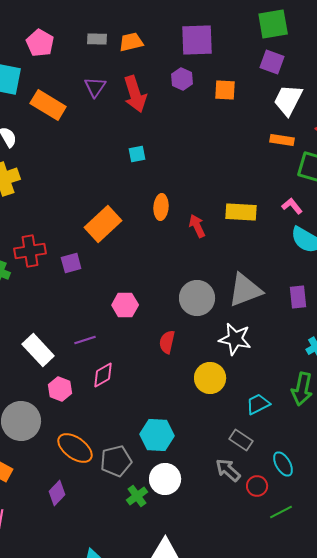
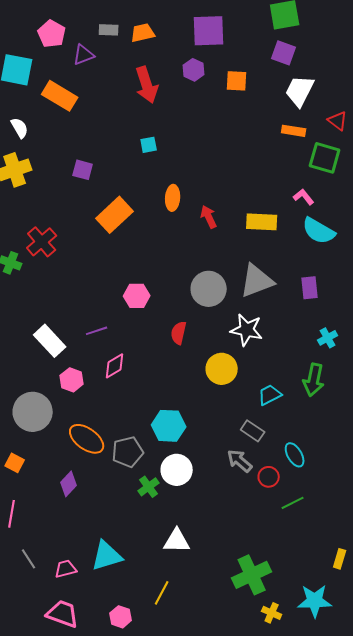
purple triangle: (95, 87) -> (84, 55), moved, turned 35
yellow rectangle: (241, 212) -> (262, 222), moved
red cross: (30, 251) -> (42, 242), turned -32
purple square: (71, 263) -> (83, 170), moved, turned 30

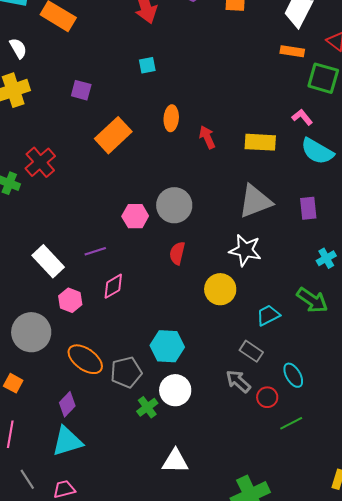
gray circle: (209, 289) -> (174, 205), moved
green arrow: (314, 380) -> (312, 300), turned -68
cyan triangle: (107, 556) -> (67, 441), moved

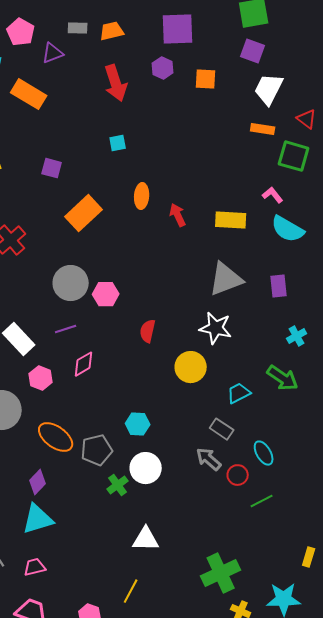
gray circle: (174, 205) -> (71, 283), moved
cyan hexagon: (167, 346) -> (138, 424), size x0.7

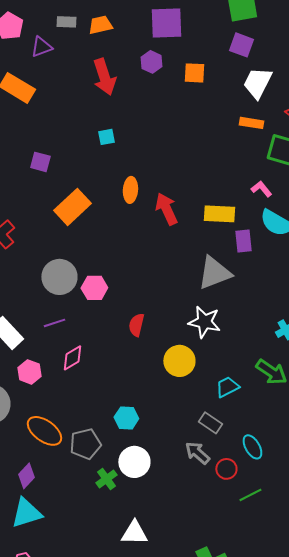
red arrow: (178, 215) -> (166, 209), size x1.4
purple rectangle: (279, 286) -> (243, 241), moved

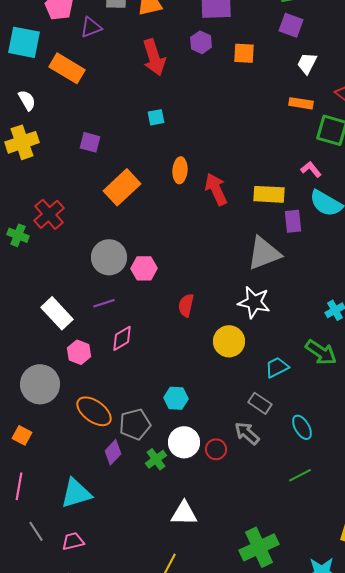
white trapezoid: (257, 83) -> (307, 63), size x0.7
red circle: (226, 469) -> (216, 449), moved
purple diamond: (26, 476) -> (113, 452), moved

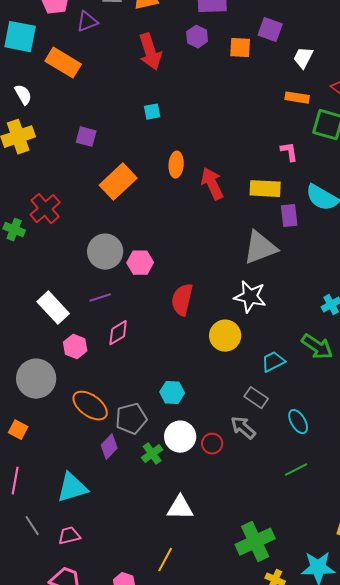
purple square: (291, 25) -> (270, 30), moved
pink L-shape: (311, 169) -> (289, 152), moved, turned 30
red semicircle: (186, 305) -> (182, 300), size x1.4

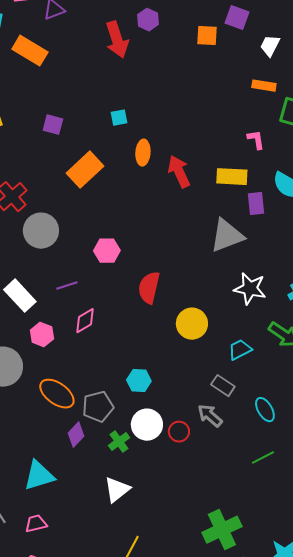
purple hexagon: (197, 37) -> (148, 20), moved
cyan square: (152, 112) -> (119, 118), moved
gray circle: (105, 252) -> (41, 231), moved
white star: (250, 297) -> (250, 289), moved
white triangle: (180, 508) -> (117, 490), moved, turned -40

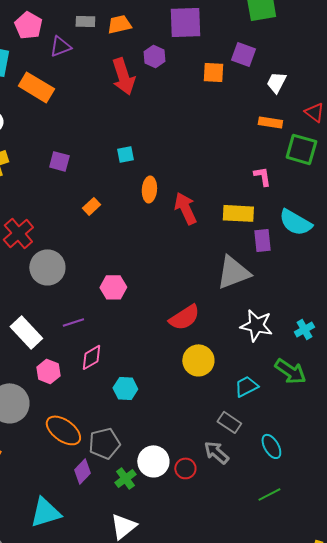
orange rectangle: (85, 170) -> (91, 206), size x0.5
red semicircle: (149, 288) -> (184, 317), moved, turned -136
cyan hexagon: (139, 381) -> (125, 388), moved

